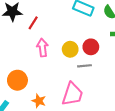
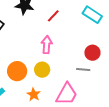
red line: (33, 23) -> (53, 16), moved
yellow circle: (70, 49) -> (42, 70), moved

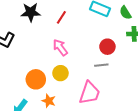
pink arrow: (47, 45) -> (60, 47), turned -30
orange star: (34, 94) -> (49, 101), moved

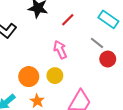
gray line: (101, 65) -> (97, 43), moved, turned 32

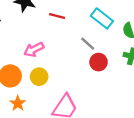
red line: (68, 20) -> (57, 16), turned 56
pink arrow: (60, 50) -> (34, 49), moved, turned -96

